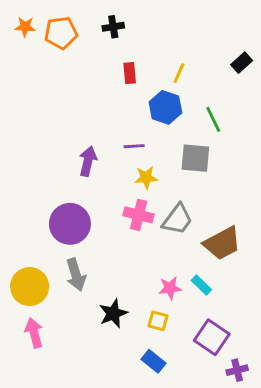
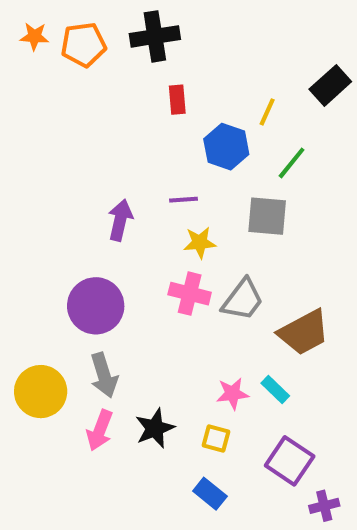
black cross: (113, 27) -> (155, 36), size x1.6
black rectangle: (242, 63) -> (330, 85), size x1.4
yellow line: (179, 73) -> (267, 112), moved
green line: (213, 119) -> (292, 163), turned 65
pink arrow: (34, 333) -> (100, 430), moved, turned -144

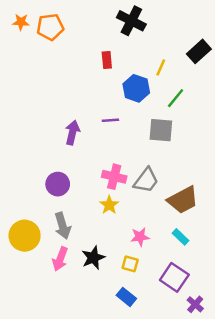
black cross: (155, 36) -> (131, 21), moved, turned 36
yellow star: (200, 243) -> (109, 205), moved, turned -30
purple circle: (96, 306) -> (58, 184), size x0.7
cyan rectangle: (275, 389) -> (180, 237), moved
purple cross: (324, 506) -> (195, 304), turned -35

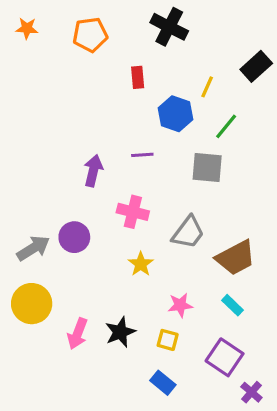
orange pentagon: (50, 27) -> (90, 35), moved
pink cross: (114, 177) -> (133, 212), moved
gray arrow: (63, 226) -> (33, 248), moved, turned -105

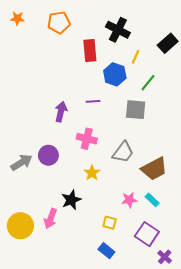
black cross: (169, 27) -> (118, 30), moved
red rectangle: (138, 77) -> (90, 50), size x1.5
yellow circle: (32, 304) -> (20, 226), moved
pink star: (180, 305) -> (129, 200), moved
black star: (120, 332) -> (71, 200), moved

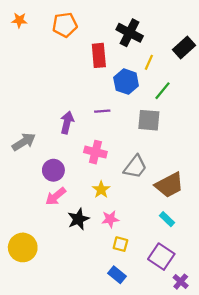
gray arrow: (21, 163) -> (24, 142), moved
pink star: (129, 200) -> (110, 219), moved
pink arrow: (50, 219) -> (56, 196), moved, turned 30

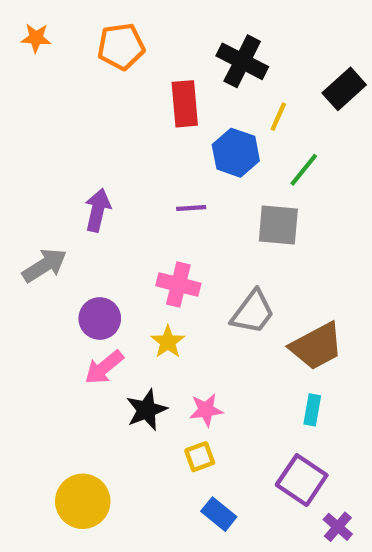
purple arrow: (67, 123) -> (98, 210), moved
yellow star: (101, 190) -> (168, 342), moved
cyan rectangle: (167, 219) -> (312, 410), turned 56
yellow square: (120, 244) -> (200, 457), moved, turned -35
yellow circle: (23, 247) -> (83, 501), moved

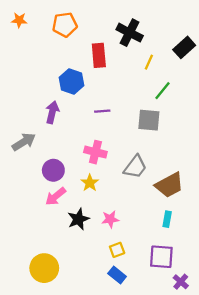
blue hexagon: (236, 153) -> (72, 82), moved
yellow square: (200, 457) -> (117, 250), moved
purple square: (302, 480) -> (161, 257), turned -30

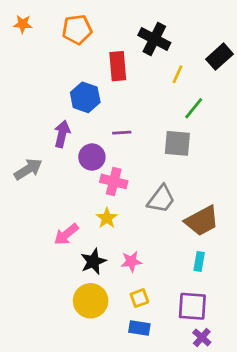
purple circle: (53, 170) -> (92, 157), moved
yellow circle: (44, 268) -> (91, 301), moved
blue rectangle: (117, 275) -> (139, 328), turned -30
purple cross: (181, 282) -> (202, 337), moved

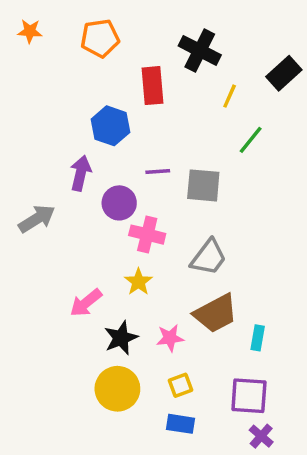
gray square: (177, 143) -> (203, 185), moved
brown trapezoid: (202, 221) -> (216, 313), moved

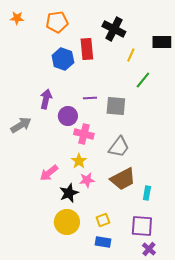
black rectangle: (284, 73) -> (162, 42), turned 42
blue hexagon: (110, 126) -> (63, 59), moved
pink star: (170, 338) -> (87, 180), moved

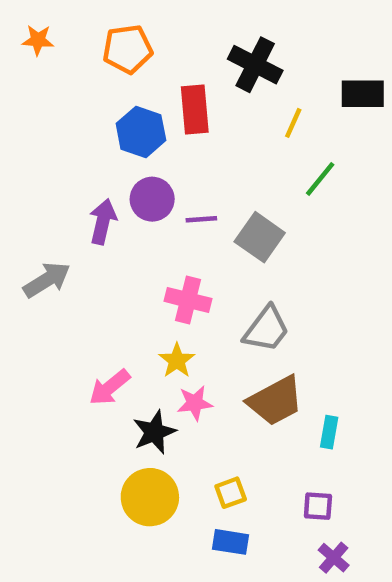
gray square: (116, 106) -> (260, 237), turned 30
purple circle: (68, 116) -> (152, 199), moved
purple square: (142, 226) -> (318, 506), size x0.6

